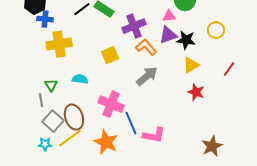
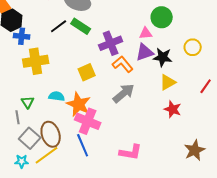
blue line: (131, 123) -> (83, 145), moved
orange star: (106, 142) -> (79, 104), moved
brown star: (212, 146) -> (195, 150), moved

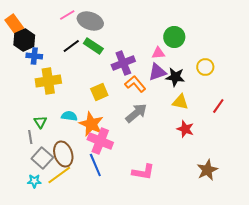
yellow triangle: (168, 82) -> (180, 102), turned 42

